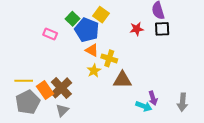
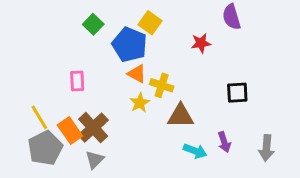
green square: (73, 19) -> (93, 24), moved
black square: (162, 29) -> (237, 93), moved
pink rectangle: (50, 34) -> (77, 81), moved, turned 64
yellow line: (24, 81) -> (39, 117), turned 60
cyan arrow: (144, 106) -> (195, 151), moved

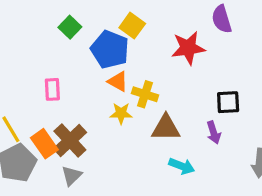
red star: (201, 43) -> (188, 48), size x1.5
yellow star: (140, 103) -> (121, 113), turned 30
purple arrow: (224, 142) -> (214, 133), moved

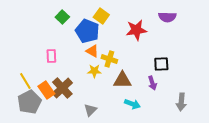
purple semicircle: (222, 19) -> (167, 17), moved, turned -72
gray triangle: (72, 176) -> (90, 110), moved

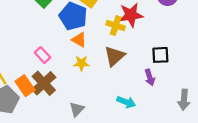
pink rectangle: (51, 56) -> (43, 55), moved, turned -40
yellow cross: (109, 59) -> (116, 26), moved
brown triangle: (122, 80) -> (114, 56), moved, turned -42

